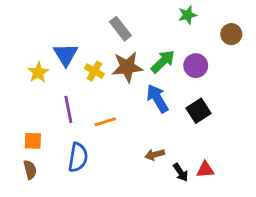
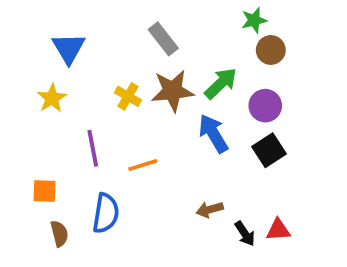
brown circle: (231, 34) -> (271, 50), moved
blue triangle: (66, 55) -> (69, 48), moved
purple circle: (196, 66) -> (265, 106), moved
brown semicircle: (30, 170) -> (59, 234), moved

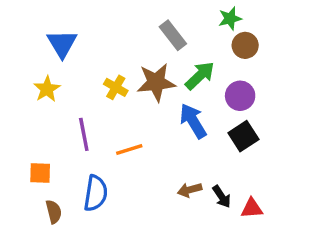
gray rectangle: (163, 39) -> (173, 35), moved
black arrow: (245, 234) -> (222, 197), moved

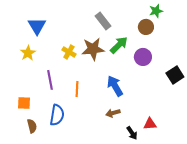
green star: (230, 18) -> (156, 11), moved
blue arrow: (193, 121) -> (115, 86), moved
black square: (243, 136) -> (175, 75), moved
orange line: (129, 150) -> (77, 89), turned -70
black arrow: (222, 197) -> (132, 133), moved

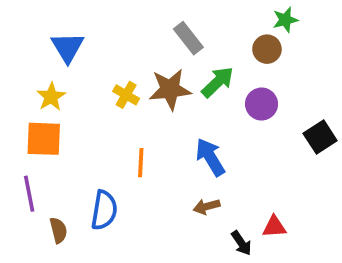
purple line: (50, 80) -> (29, 194), moved
orange square: (24, 103) -> (44, 139), moved, size x1.5

